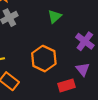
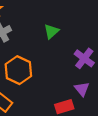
orange hexagon: (44, 59) -> (18, 70), moved

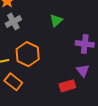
purple cross: (84, 58) -> (85, 44), turned -30

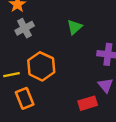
orange rectangle: (13, 82) -> (25, 98), turned 30

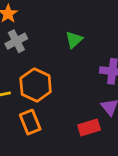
orange rectangle: (25, 98) -> (30, 122), moved

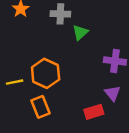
gray cross: (16, 41) -> (60, 14), moved, turned 30

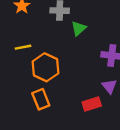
yellow line: (15, 82) -> (23, 47), moved

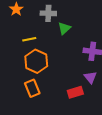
yellow line: (23, 47) -> (29, 39), moved

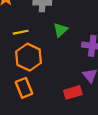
green triangle: (64, 28) -> (60, 30), moved

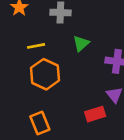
orange rectangle: (24, 88) -> (40, 123), moved

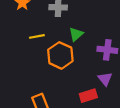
orange hexagon: (45, 74) -> (60, 55), moved

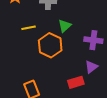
purple triangle: (105, 79) -> (91, 67), turned 32

